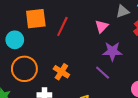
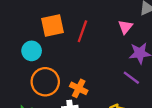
orange cross: (61, 72) -> (79, 88), moved

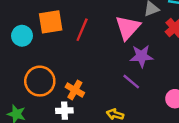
pink triangle: (125, 27) -> (128, 28), size x1.6
cyan circle: (32, 51) -> (22, 36), moved

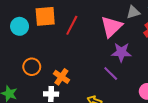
orange circle: (40, 81) -> (32, 67), size x0.7

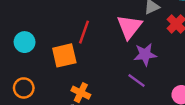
orange square: (45, 16) -> (64, 55), moved
orange circle: (32, 67) -> (24, 88), moved

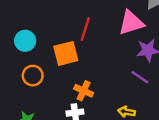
pink triangle: (129, 27) -> (131, 23), turned 36
orange circle: (24, 88) -> (33, 76), moved

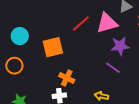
red line: (85, 29) -> (81, 23), moved, turned 30
orange circle: (33, 76) -> (14, 66), moved

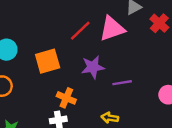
purple star: (120, 46) -> (93, 67), moved
purple line: (113, 68) -> (122, 83), turned -42

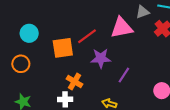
red line: (80, 31) -> (87, 36), moved
purple line: (122, 83) -> (124, 75), turned -56

